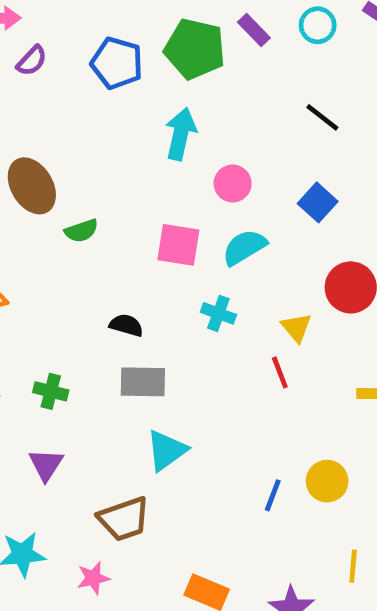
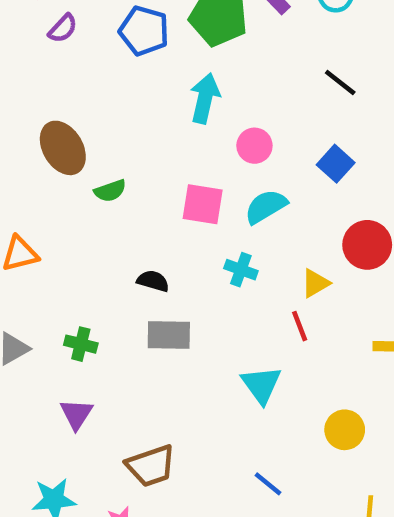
yellow triangle: (296, 328) -> (315, 283), turned 40
cyan triangle: (166, 450) -> (261, 385), moved, turned -30
blue line: (273, 495) -> (268, 484), moved, turned -72

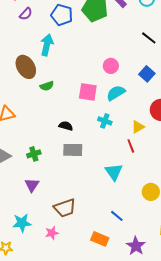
cyan arrow: (205, 98) -> (47, 45), moved
green cross: (81, 344) -> (34, 154), turned -32

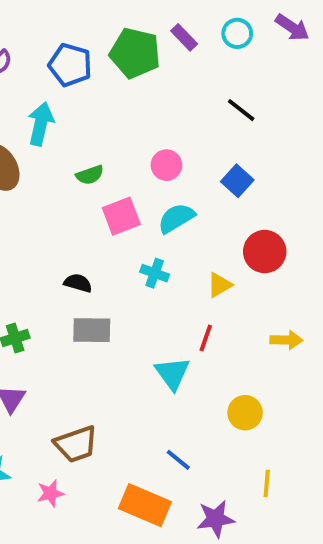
green semicircle: (47, 86) -> (90, 175), moved
pink square: (88, 92) -> (121, 216), turned -30
red line: (131, 146) -> (206, 338), moved, turned 40
orange rectangle: (100, 239) -> (145, 505), size x1.4
purple star: (136, 246) -> (216, 519), turned 30

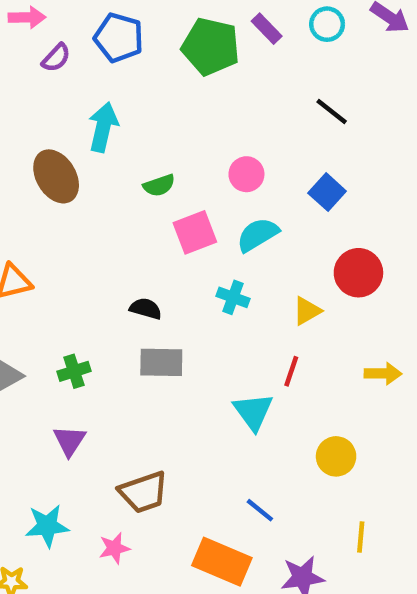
blue pentagon: (70, 65) -> (119, 38), moved

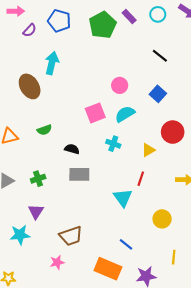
green pentagon: (211, 47) -> (103, 25), turned 30
green semicircle: (159, 185) -> (44, 130), moved
cyan star: (47, 526) -> (20, 235), moved

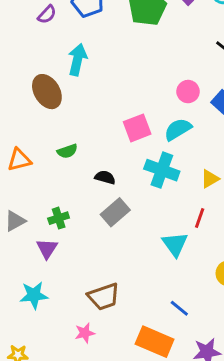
pink circle: (120, 85) -> (188, 92), moved
cyan cross: (113, 144) -> (162, 170), size x1.6
gray rectangle: (79, 174) -> (115, 212), turned -42
purple triangle: (36, 212) -> (47, 249), moved

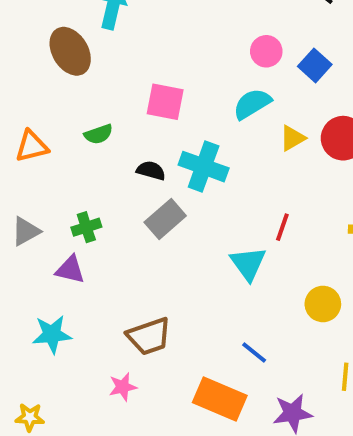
pink square: (137, 128) -> (165, 102), moved, turned 32
cyan cross: (162, 170) -> (204, 167), moved
yellow triangle: (210, 179) -> (293, 138), moved
purple triangle: (47, 249) -> (70, 270), turned -50

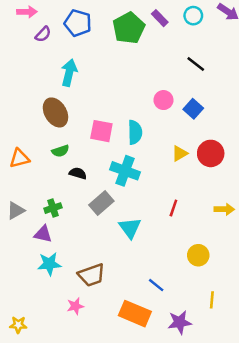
brown ellipse: (70, 51) -> (55, 112), moved
cyan semicircle: (252, 104) -> (135, 132), moved, turned 120
black semicircle: (151, 171) -> (78, 173), moved
cyan triangle: (248, 264) -> (130, 228), moved
cyan star: (52, 334) -> (49, 264), moved

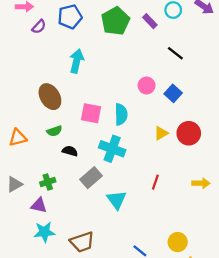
purple rectangle: (160, 18) -> (150, 21), moved
blue pentagon: (78, 23) -> (70, 17), turned -30
cyan arrow: (69, 73) -> (77, 61), moved
yellow circle: (198, 255) -> (178, 242), moved

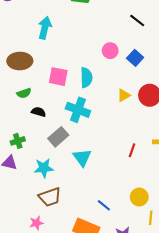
brown ellipse: (50, 97) -> (20, 61), turned -60
red line: (155, 182) -> (132, 150), moved
cyan star: (44, 232) -> (44, 168), moved

